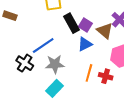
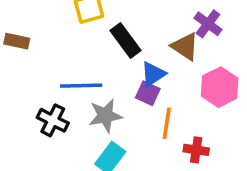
purple square: (85, 25) -> (148, 93), moved
blue line: (43, 45) -> (81, 86), turned 40
red cross: (106, 76) -> (196, 150), moved

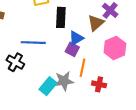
black rectangle: (125, 40) -> (61, 17), turned 36
brown triangle: (185, 46) -> (96, 23), turned 42
gray star: (105, 116) -> (64, 81), moved

